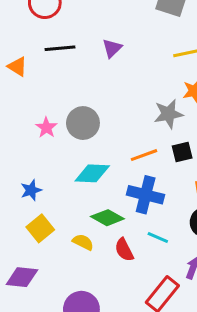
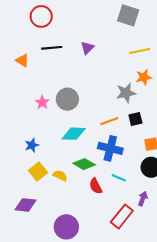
yellow semicircle: (83, 242) -> (60, 176), moved

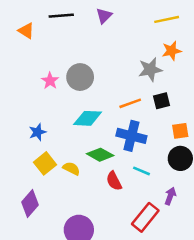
purple diamond: (26, 205) -> (30, 204), turned -55

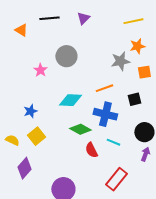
gray circle: (80, 77) -> (66, 56), moved
black square: (162, 101) -> (134, 99), moved
orange square: (180, 131) -> (144, 72), moved
yellow semicircle: (71, 168) -> (12, 140), moved
purple arrow: (170, 196) -> (145, 154), moved

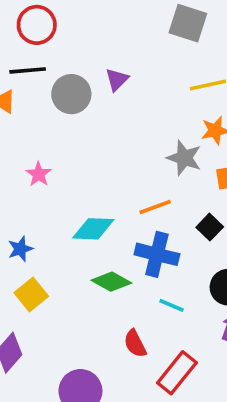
black line: (49, 18) -> (28, 70), moved
gray circle: (66, 56) -> (71, 94), moved
gray star: (120, 61) -> (184, 158), turned 30
black square: (134, 99) -> (210, 227), turned -32
red semicircle: (91, 150) -> (135, 344), moved

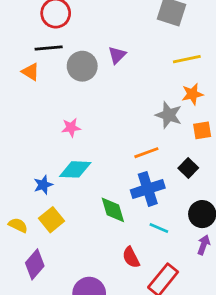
pink star: (39, 174) -> (71, 128), moved, turned 30
cyan diamond: (93, 229) -> (75, 169), moved
blue cross: (157, 254) -> (148, 189), turned -32
green diamond: (111, 282) -> (113, 210), turned 44

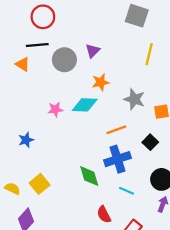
yellow line: (187, 59) -> (149, 54), turned -65
orange star: (192, 94) -> (101, 82), moved
cyan diamond: (75, 169) -> (85, 105), moved
blue star: (43, 185) -> (26, 140), moved

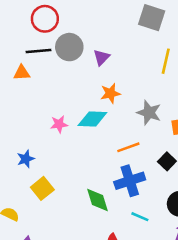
gray circle: (64, 60) -> (69, 47), moved
orange triangle: (23, 64) -> (22, 73), turned -35
yellow square: (40, 184) -> (42, 188), moved

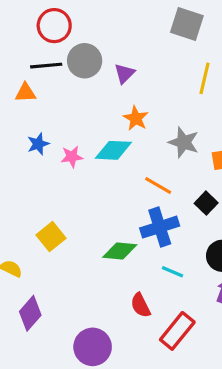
orange star: (110, 93) -> (136, 118), turned -30
orange line: (128, 147) -> (158, 185), turned 50
blue star: (26, 159) -> (38, 144), moved
green diamond: (98, 200) -> (120, 251), turned -68

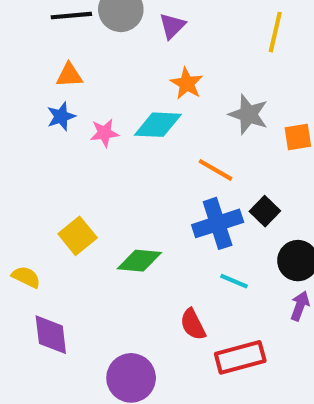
orange triangle: (25, 93) -> (69, 75), moved
black square: (206, 203) -> (265, 211), moved
green diamond: (120, 251) -> (139, 261), moved
purple diamond: (30, 313) -> (51, 335), turned -48
red rectangle: (177, 331) -> (240, 357), turned 36

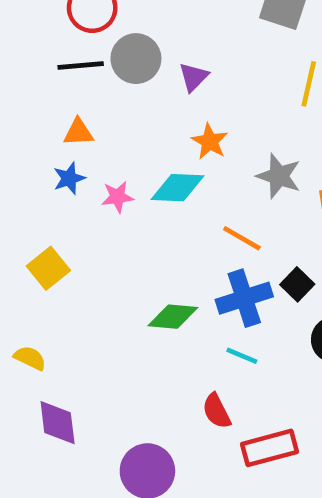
yellow square: (78, 236) -> (48, 268), moved
green diamond: (139, 261) -> (173, 317), moved
cyan line: (234, 281) -> (242, 356), moved

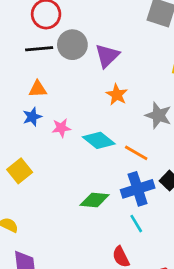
purple triangle: (194, 77) -> (107, 56), size x1.4
cyan diamond: (177, 188) -> (99, 140), moved, turned 36
cyan line: (242, 356) -> (136, 224), turned 36

